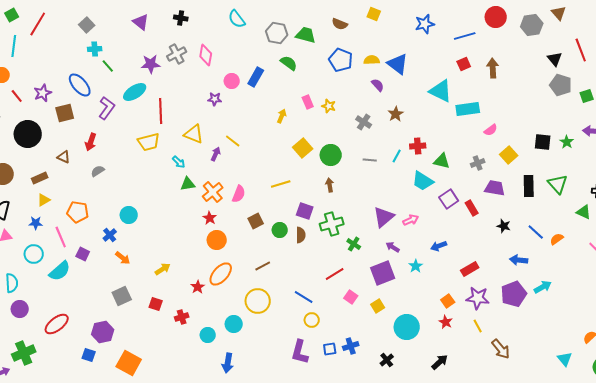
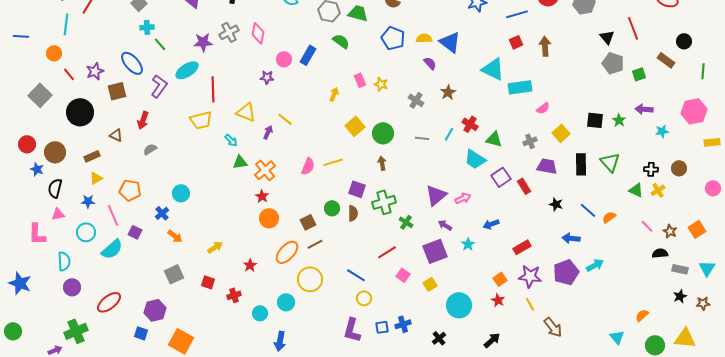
red cross: (418, 146) -> (470, 124), turned 35
pink semicircle: (239, 194) -> (308, 166), moved
brown square: (256, 221) -> (308, 222), moved
orange ellipse: (221, 274) -> (287, 252), moved

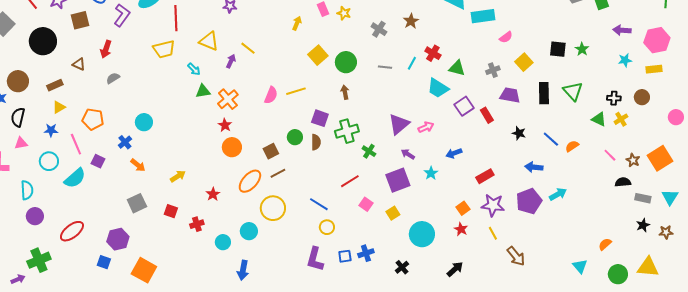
purple arrow: (644, 109) -> (622, 30), moved
yellow rectangle: (712, 142) -> (654, 69), moved
orange square: (697, 229) -> (660, 158), size x1.4

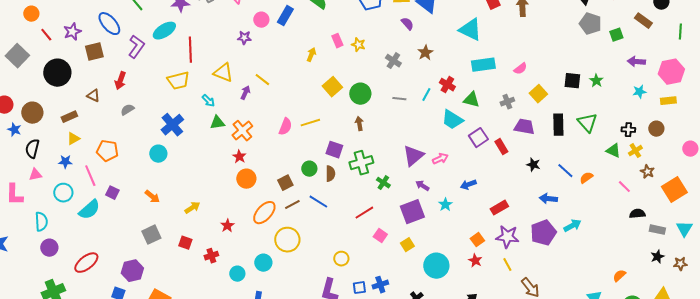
cyan rectangle: (483, 16) -> (483, 65), moved
blue cross: (125, 142) -> (172, 125), moved, size x1.6
brown star: (633, 160) -> (647, 172), moved
blue line: (319, 204) -> (318, 202), moved

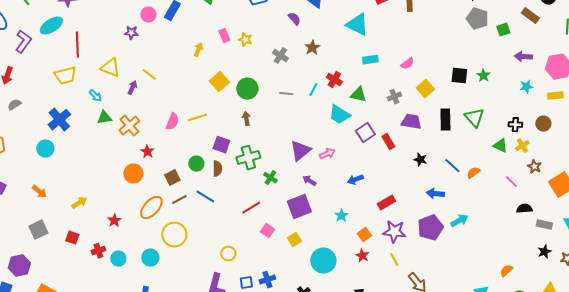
cyan rectangle: (483, 65) -> (370, 60), size x0.7
red star: (239, 157) -> (147, 152), moved
cyan star: (445, 205) -> (341, 216), moved
cyan circle: (237, 274) -> (118, 259), moved

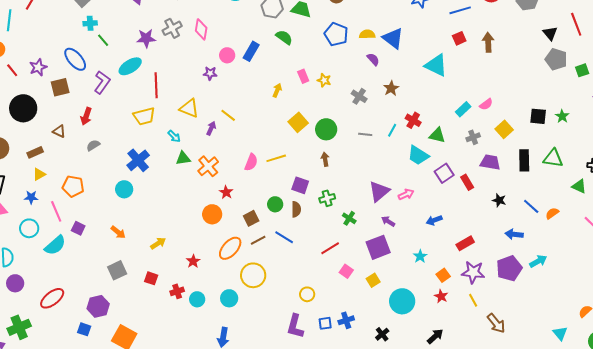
cyan rectangle: (370, 60) -> (463, 109), moved, turned -35
green triangle: (474, 118) -> (553, 158), turned -40
green cross: (248, 158) -> (327, 198), size x0.7

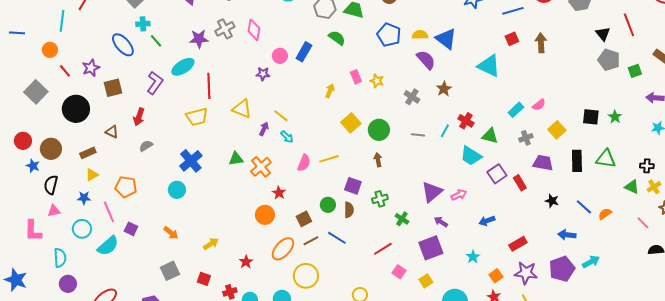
blue ellipse: (75, 59) -> (123, 45), moved
purple semicircle: (373, 59) -> (426, 60), size x1.5
cyan arrow: (174, 136) -> (287, 137), moved

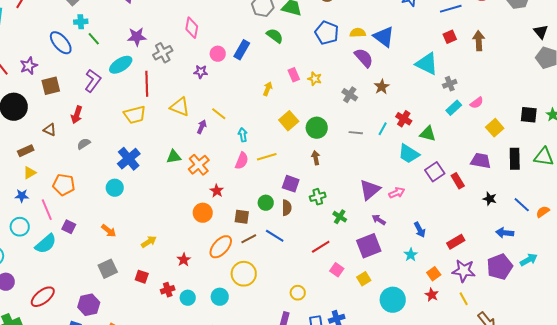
gray cross: (225, 29) -> (163, 53), moved
cyan arrow: (287, 137) -> (243, 135), moved, turned -144
gray cross: (526, 138) -> (450, 84), moved
brown square: (304, 219) -> (242, 217), turned 35
blue arrow: (487, 221) -> (420, 230), moved, turned -98

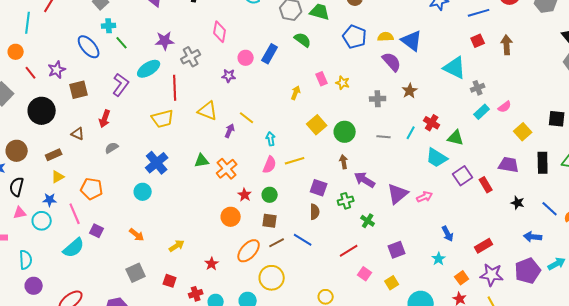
gray cross: (350, 95) -> (378, 99), turned -35
green circle: (266, 203) -> (270, 195), moved
purple arrow: (379, 220) -> (365, 180), moved, size x1.5
cyan circle: (20, 227) -> (42, 221), moved
purple square: (369, 246) -> (397, 250), size x0.7

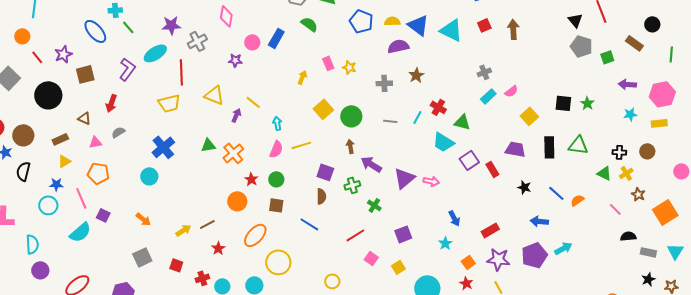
purple semicircle: (392, 62) -> (398, 46), turned -60
cyan triangle: (455, 68) -> (451, 30), moved
pink arrow: (425, 197) -> (431, 181), turned 35
pink triangle: (20, 213) -> (95, 142), moved
brown line: (277, 243) -> (207, 224), moved

